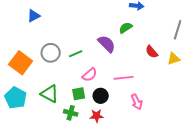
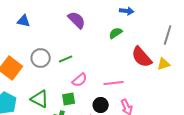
blue triangle: (34, 16) -> (24, 21), turned 40
purple semicircle: (107, 44) -> (77, 20), moved
red semicircle: (152, 52) -> (142, 57), size x1.6
black circle: (101, 96) -> (101, 105), moved

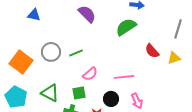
green semicircle: (116, 33) -> (126, 27), size x1.5
red semicircle: (142, 57) -> (152, 51), size x0.7

